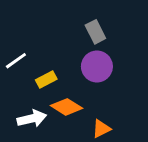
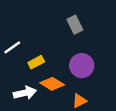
purple circle: (97, 66) -> (82, 66), moved

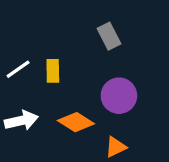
yellow rectangle: (36, 62) -> (53, 71), moved, turned -63
white arrow: (25, 93) -> (21, 120), moved

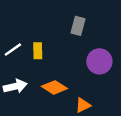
gray rectangle: (109, 36) -> (78, 26), turned 42
purple circle: (119, 96) -> (99, 61), moved

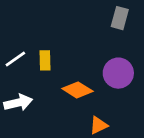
gray rectangle: (78, 26) -> (120, 18), moved
orange diamond: (54, 87) -> (77, 90), moved

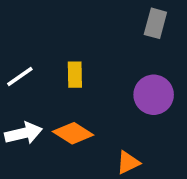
yellow rectangle: (45, 60) -> (75, 75), moved
orange diamond: (77, 90) -> (73, 133), moved

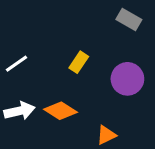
gray rectangle: (155, 23) -> (129, 20), turned -75
yellow rectangle: (75, 75) -> (79, 62), moved, turned 35

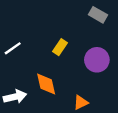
white arrow: (19, 111) -> (15, 97), moved
orange diamond: (61, 111) -> (46, 84), turned 45

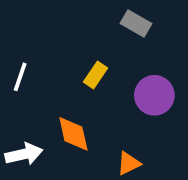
gray rectangle: (98, 15) -> (136, 24), moved
white line: (13, 48) -> (20, 77), turned -36

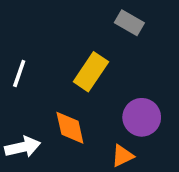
yellow rectangle: (96, 75) -> (91, 72), size x1.5
purple circle: (154, 95) -> (142, 117), moved

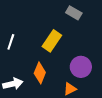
orange diamond: (70, 128) -> (40, 73), turned 35

